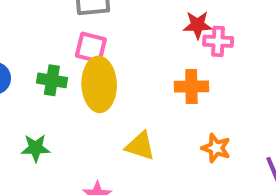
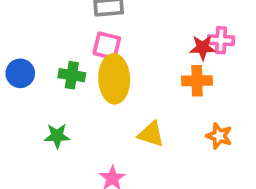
red star: (198, 25) -> (203, 48), moved

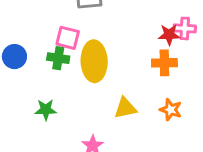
pink square: (107, 46) -> (68, 38), moved
yellow triangle: (151, 134) -> (125, 108), turned -30
orange star: (219, 136) -> (171, 110), moved

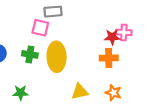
pink square: (68, 38) -> (40, 28), moved

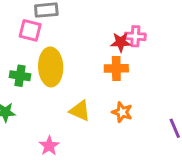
green cross: (30, 54) -> (20, 76), moved
yellow triangle: (80, 92) -> (80, 111), turned 36

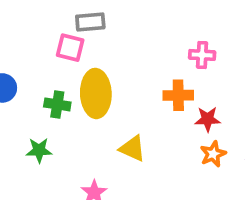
red star: (121, 42) -> (208, 119), moved
orange star: (122, 112) -> (213, 154), moved, turned 30

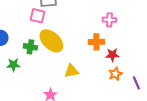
yellow ellipse: (96, 93) -> (51, 41), turned -45
yellow triangle: (132, 148) -> (71, 71), turned -35
green star: (39, 150) -> (13, 65), moved

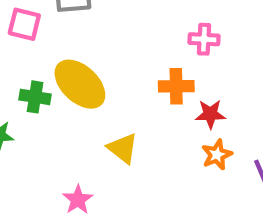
pink square: (37, 16) -> (24, 24), moved
yellow triangle: (71, 71) -> (123, 148), turned 49

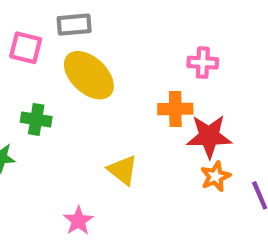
yellow ellipse: (80, 84) -> (89, 75), moved
red star: (210, 114) -> (209, 136), size x1.5

